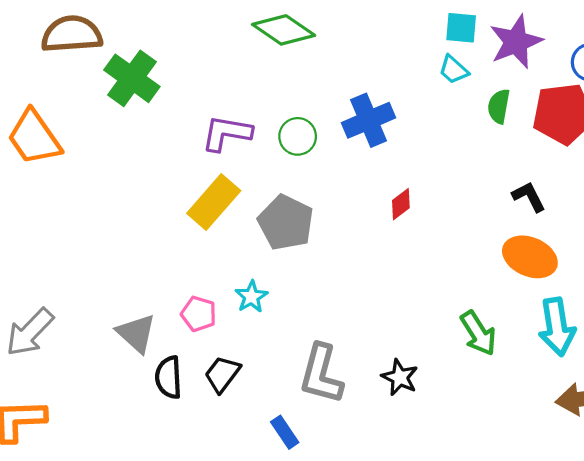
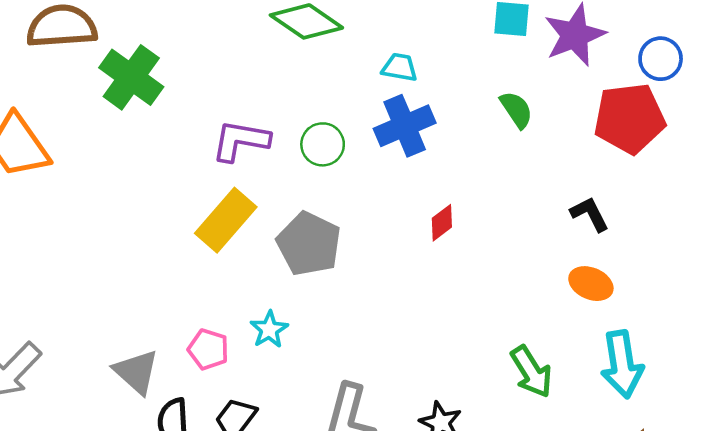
cyan trapezoid: (454, 70) -> (400, 67), moved, turned 148
green semicircle: (499, 106) -> (516, 110), moved, turned 136
orange ellipse: (530, 257) -> (591, 284), size x0.7

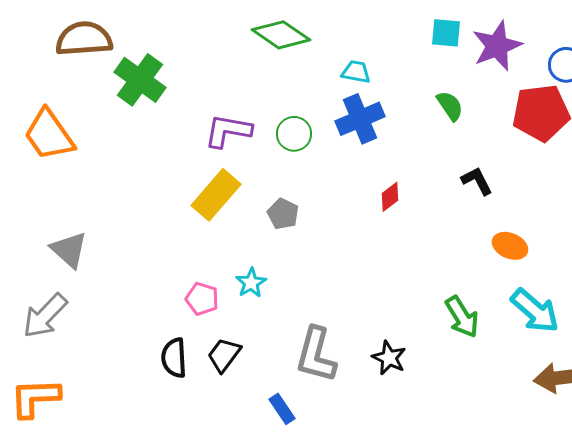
black L-shape: (590, 214) -> (477, 181), moved
gray pentagon: (309, 244) -> (283, 214), size x0.6
cyan arrow: (622, 364) -> (535, 311), turned -40
gray triangle: (136, 372) -> (69, 250), moved

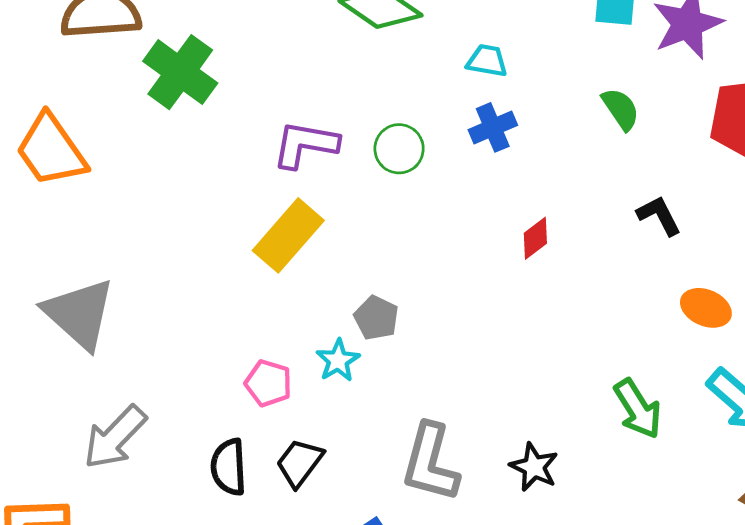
blue cross: (360, 119) -> (493, 127), size x0.7
gray pentagon: (283, 214) -> (376, 318), moved
gray triangle: (69, 250) -> (79, 314), size x1.4
gray arrow: (45, 316) -> (115, 437), moved

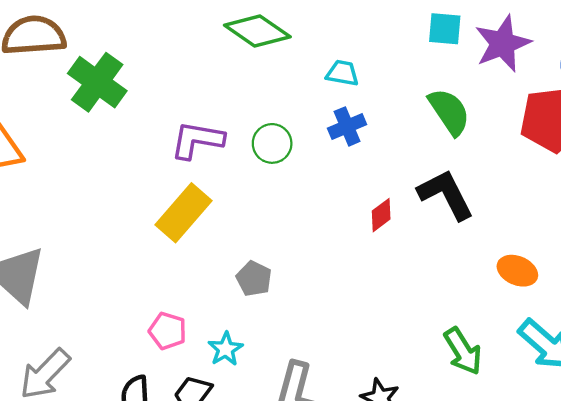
green semicircle: (621, 109) -> (449, 112), size x1.4
black L-shape: (659, 216) -> (446, 195), moved, size x1.6
cyan star: (338, 360) -> (226, 349), moved

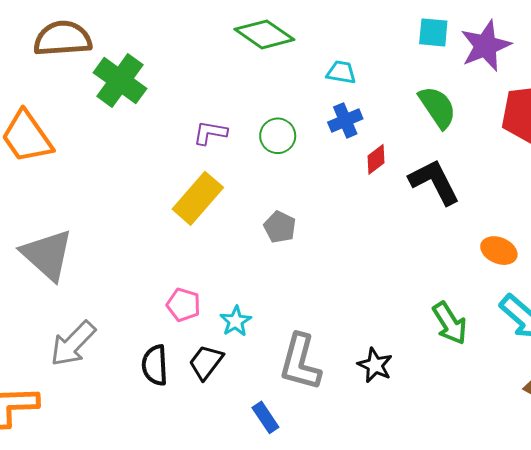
purple L-shape: (197, 140) -> (210, 133), size x0.7
red diamond: (381, 215) -> (376, 159), moved
gray pentagon: (254, 279) -> (280, 227), moved

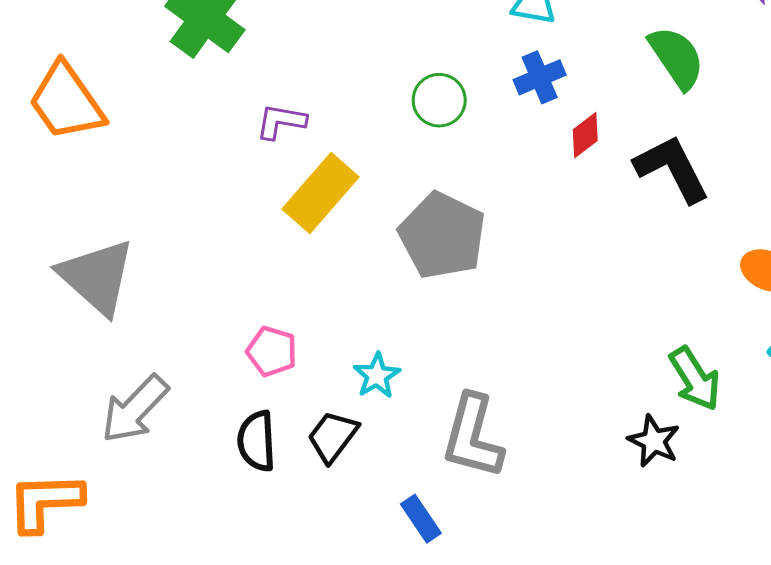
purple L-shape: (210, 133) -> (281, 121), moved
gray pentagon: (280, 227) -> (442, 236), size x1.8
pink pentagon: (183, 305) -> (272, 351), moved
black star: (375, 365) -> (654, 441), moved

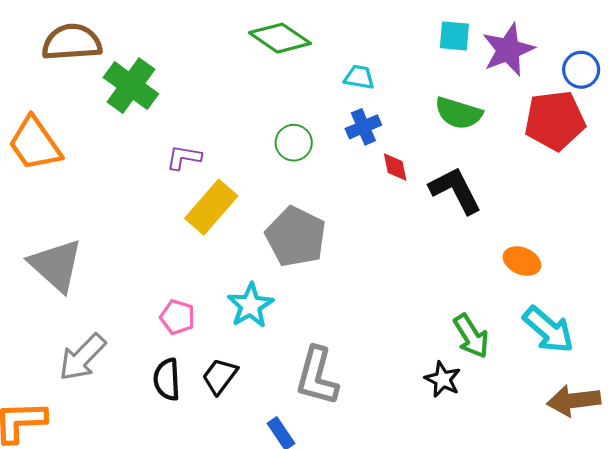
green semicircle: (677, 58) -> (459, 113), turned 141
red diamond: (585, 135) -> (395, 167), turned -64
cyan star: (377, 376) -> (250, 305), moved, size x1.4

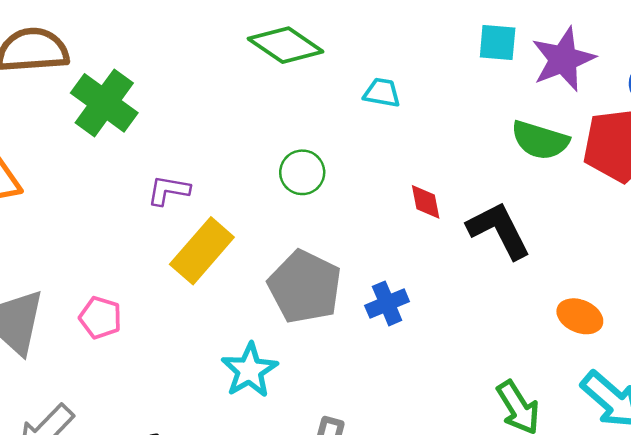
green semicircle: (459, 113) -> (540, 140), moved
blue cross: (363, 127) -> (387, 303), moved
pink pentagon: (177, 317) -> (100, 318), moved

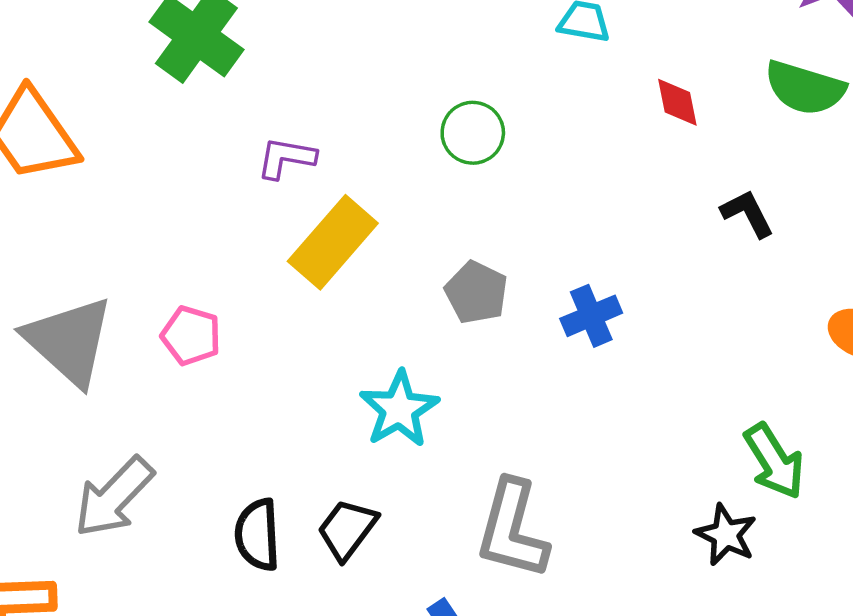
red diamond: (426, 202) -> (677, 102), moved
black L-shape: (499, 230) -> (747, 214), size x0.6
gray pentagon: (305, 287) -> (476, 292), size x0.6

